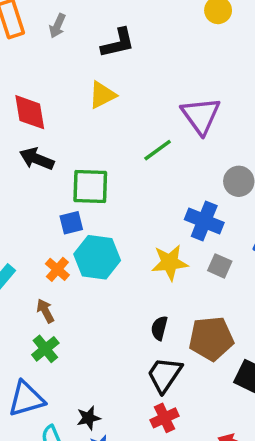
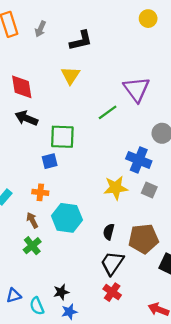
yellow triangle: (102, 95) -> (70, 75), turned -30
cyan hexagon: (97, 257) -> (67, 218), moved
orange cross: (57, 269) -> (40, 192), turned -35
blue triangle: (26, 399) -> (14, 296), moved, size x0.6
red cross: (165, 418) -> (112, 292), turned -30

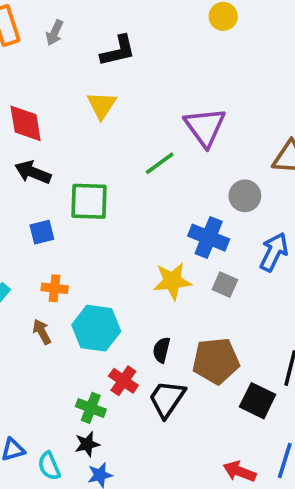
blue square: (50, 161) -> (42, 232), moved
green cross: (32, 246) -> (91, 408), moved, turned -30
red cross: (112, 292) -> (123, 381), moved

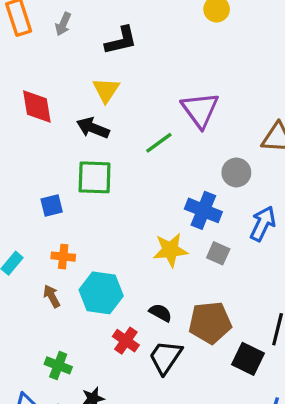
black arrow: (33, 172) -> (93, 128), moved
black semicircle: (161, 350) -> (160, 313), turned 105
green cross: (91, 408) -> (58, 365), moved

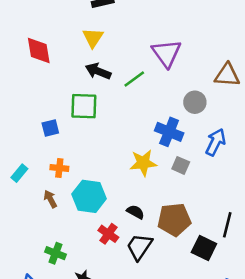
black arrow: (93, 128) -> (98, 71), moved

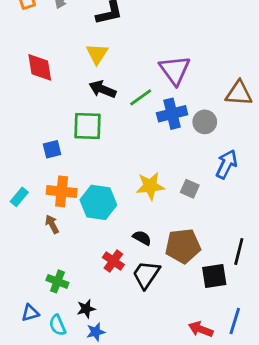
blue cross: (169, 132) -> (172, 114), moved, turned -36
orange cross: (59, 168) -> (62, 191), size x1.5
cyan hexagon: (89, 196) -> (98, 202), moved
black square: (204, 248) -> (214, 276), turned -35

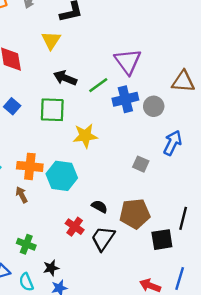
yellow triangle: (97, 54) -> (51, 40), moved
blue square: (52, 149) -> (12, 106), moved, turned -35
yellow star: (150, 186) -> (85, 136), moved

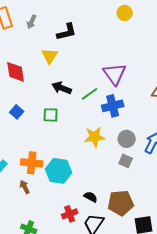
gray circle: (154, 106) -> (127, 139), moved
green square: (52, 110) -> (51, 115), size x0.7
yellow star: (85, 136) -> (95, 137), moved
red cross: (75, 227) -> (70, 214), turned 35

